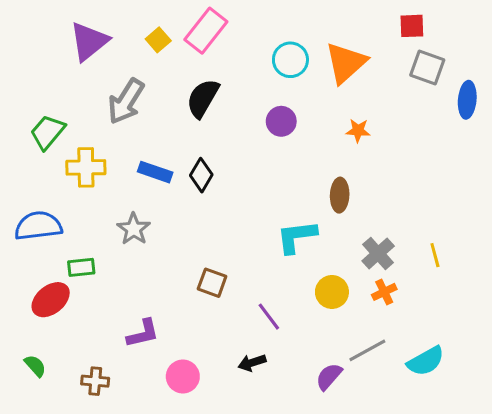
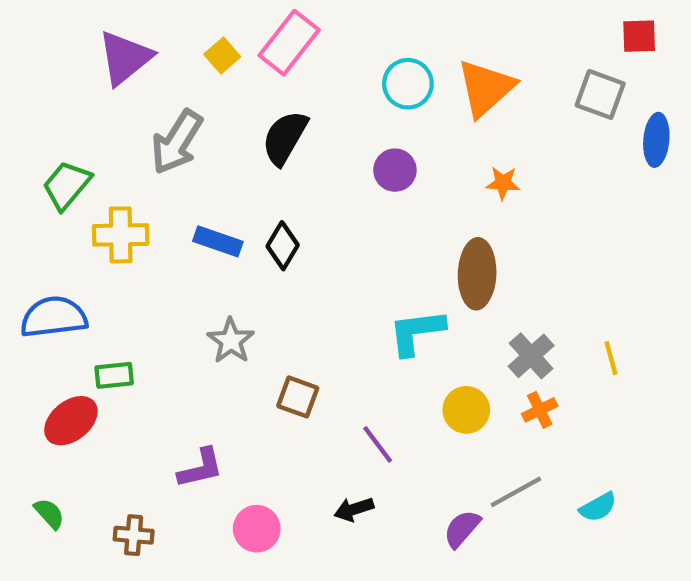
red square: (412, 26) -> (639, 36), moved
brown ellipse: (340, 195) -> (477, 274), size x1.4
gray star: (134, 229) -> (231, 341), moved
cyan semicircle: (426, 361) -> (598, 507), size x0.7

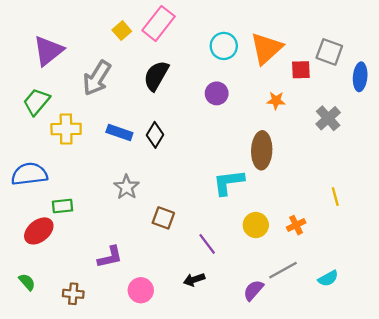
red square: (639, 36) -> (301, 70), moved
purple triangle: (125, 58) -> (48, 51), moved
gray cross: (531, 356) -> (328, 118), moved

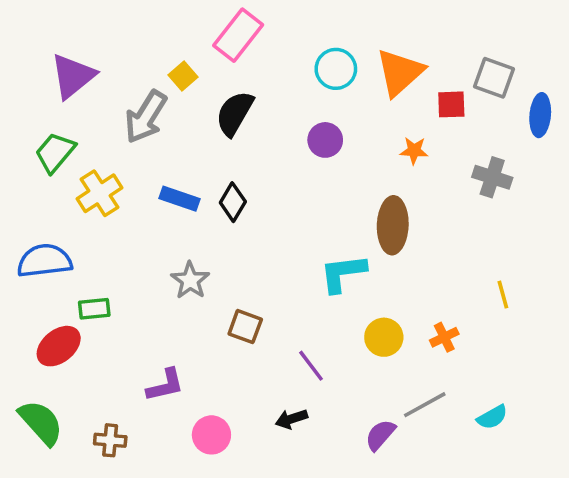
yellow square: (122, 31) -> (183, 76), moved
gray cross: (328, 118) -> (492, 177), turned -30
yellow cross: (66, 129) -> (100, 193), turned -32
green semicircle: (27, 282) -> (41, 422), size x1.8

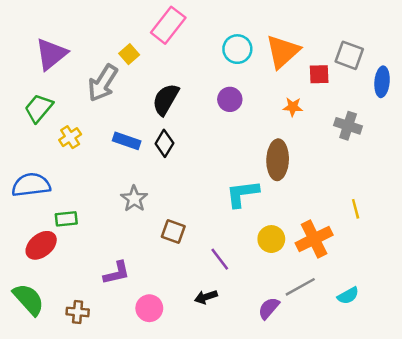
black semicircle: (235, 113) -> (166, 99), moved
yellow cross: (100, 193) -> (70, 137), size x0.7
orange cross: (444, 337) -> (314, 239), size x1.8

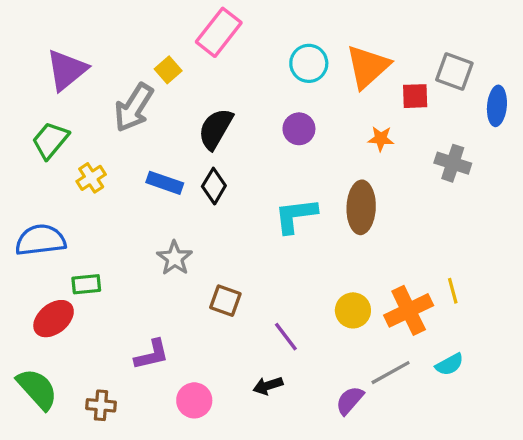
cyan L-shape: (242, 194) -> (296, 216), moved
yellow line: (356, 209) -> (453, 291), moved
cyan semicircle: (348, 296) -> (449, 364), moved

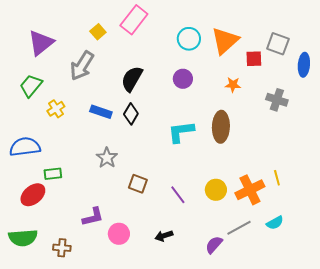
yellow square: (168, 70) -> (98, 32), moved
purple line: (286, 337) -> (178, 195), moved
green semicircle: (37, 389) -> (23, 238), turned 128
pink circle: (194, 400) -> (119, 234), moved

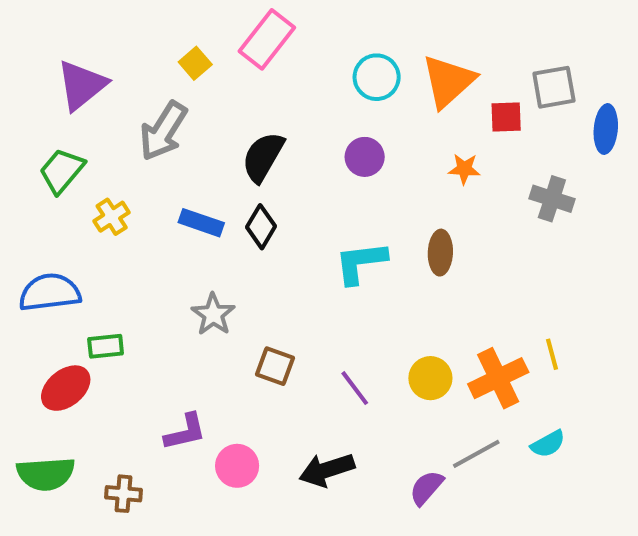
gray square: (278, 44) -> (554, 87), turned -30
brown ellipse: (221, 127) -> (440, 253), size x0.7
black arrow: (164, 236) -> (327, 470), size x1.5

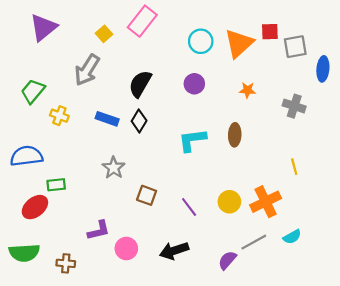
purple triangle: (82, 85) -> (43, 27), moved
red square: (506, 117) -> (270, 32), moved
yellow cross: (112, 217) -> (59, 116), turned -36
yellow line: (552, 354) -> (294, 167), moved

